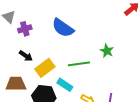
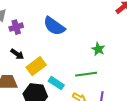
green line: (79, 64) -> (86, 74), moved

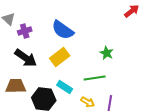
black arrow: (17, 54) -> (26, 58), size x1.6
yellow rectangle: (36, 66) -> (60, 57), moved

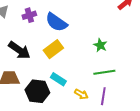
purple cross: (25, 31) -> (29, 15), moved
green line: (95, 78) -> (104, 72), moved

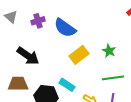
yellow rectangle: (53, 49) -> (79, 55), moved

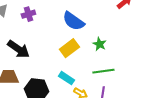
blue semicircle: (65, 28) -> (73, 21), moved
cyan rectangle: (67, 85) -> (66, 78), moved

